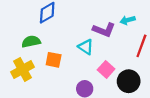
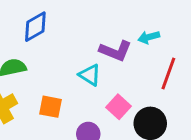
orange square: (54, 60) -> (50, 107), moved

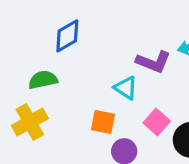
orange square: (50, 107) -> (103, 122), moved

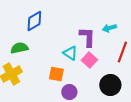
purple L-shape: (153, 62) -> (87, 37), turned -110
pink square: (157, 122) -> (89, 60), moved

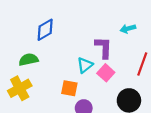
cyan arrow: (109, 28) -> (128, 29), moved
cyan triangle: (70, 53) -> (85, 65), turned 49

